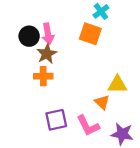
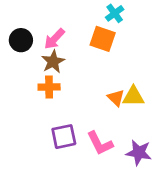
pink arrow: (48, 34) -> (54, 39), turned 54
black circle: (29, 36) -> (21, 40), moved
orange triangle: (102, 102) -> (116, 98), moved

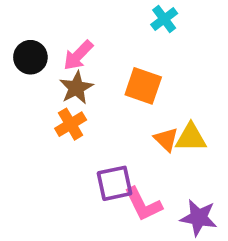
orange square: (103, 39) -> (143, 86), moved
orange cross: (49, 87) -> (71, 124), turned -30
purple square: (64, 137) -> (114, 183), moved

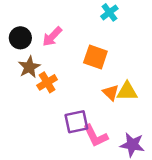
brown star: (76, 88) -> (29, 67), moved

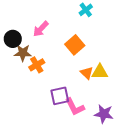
black circle: (20, 38) -> (13, 39), moved
orange square: (95, 57) -> (75, 45), turned 30
brown star: (29, 67) -> (23, 53), turned 30

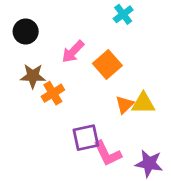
pink arrow: (41, 29) -> (73, 52), moved
black circle: (13, 39) -> (26, 31), moved
orange triangle: (87, 73) -> (125, 105), turned 32

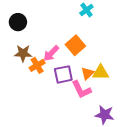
pink arrow: (73, 52) -> (51, 53), moved
purple square: (86, 138) -> (63, 74), moved
pink L-shape: (107, 153) -> (81, 90), moved

